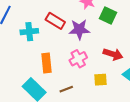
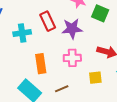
red rectangle: (55, 21) -> (48, 21), turned 36
pink cross: (78, 59) -> (72, 58), turned 30

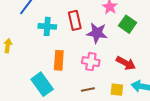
yellow square: (95, 78) -> (117, 90), moved
brown line: (62, 89) -> (88, 89), moved

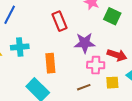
cyan cross: (47, 26) -> (20, 47), moved
purple star: (97, 33) -> (85, 43), moved
pink cross: (91, 62) -> (96, 65), moved

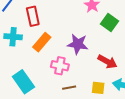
red rectangle: (60, 21) -> (33, 16), moved
orange rectangle: (50, 63) -> (42, 42), moved, turned 36
pink cross: (96, 65) -> (60, 66), moved

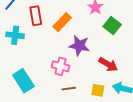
orange rectangle: (42, 42) -> (62, 22), moved

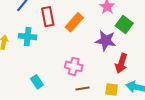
purple star: (79, 46) -> (106, 41), moved
red arrow: (108, 64) -> (121, 63), turned 78
cyan rectangle: (23, 81) -> (37, 82), size x0.6

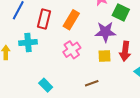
red rectangle: (48, 17) -> (44, 19), turned 36
pink cross: (74, 66) -> (72, 50), moved, turned -36
yellow square: (112, 89) -> (104, 56), moved

